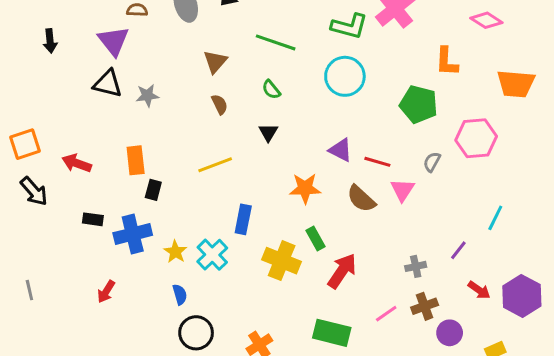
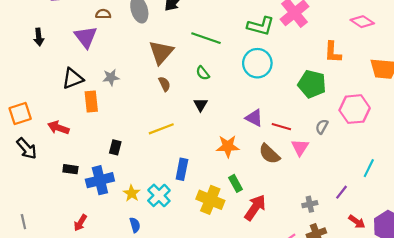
brown triangle: (215, 62) -> (161, 52), size x1.4
black triangle: (108, 84) -> (73, 79), moved, turned -35
orange rectangle: (136, 160) -> (91, 101), moved

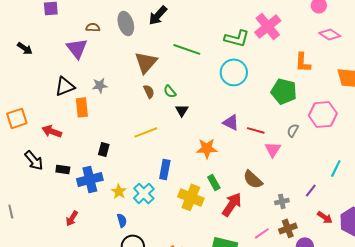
black arrow: (39, 37) -> (25, 48), moved, turned -49
green semicircle: (203, 73) -> (170, 91), moved
black arrow: (27, 148) -> (34, 160), moved
brown semicircle: (269, 154) -> (253, 179), moved
gray line: (23, 222) -> (11, 211), moved

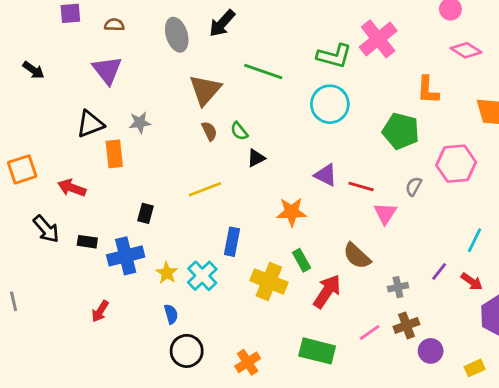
brown semicircle: (93, 27) -> (114, 25), moved
black triangle: (182, 110) -> (256, 158), turned 32
red arrow: (325, 217) -> (472, 281), moved

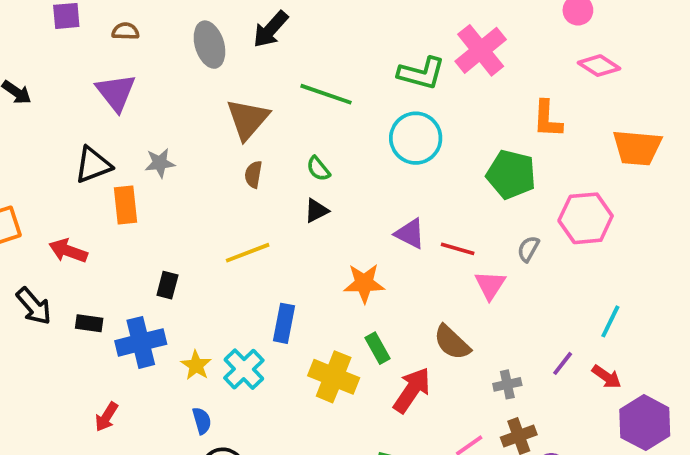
brown semicircle: (209, 131) -> (253, 174), turned -144
green semicircle: (239, 131) -> (318, 169), moved

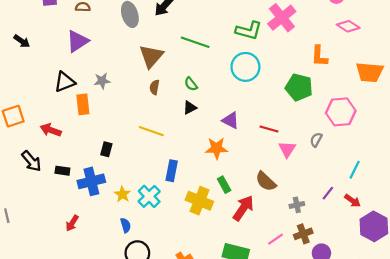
purple triangle: (116, 92) -> (77, 41), turned 35
purple triangle: (410, 234) -> (230, 120), moved
gray semicircle: (528, 249) -> (316, 140), moved
yellow line: (248, 253) -> (151, 131), turned 40

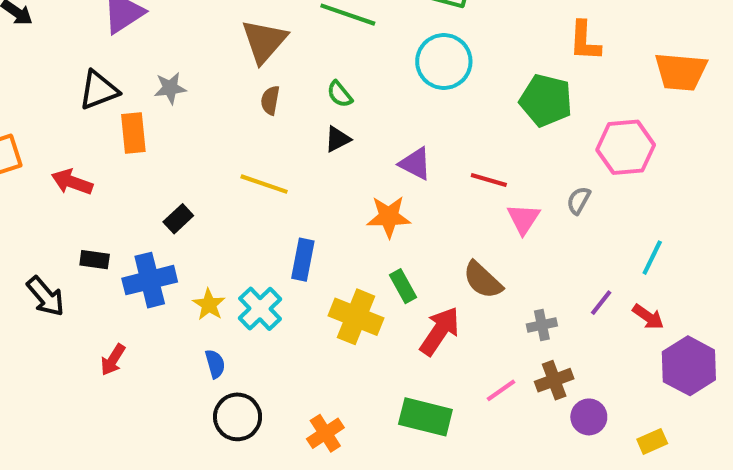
black rectangle: (106, 149) -> (178, 219), turned 32
black arrow: (31, 161) -> (46, 296), moved

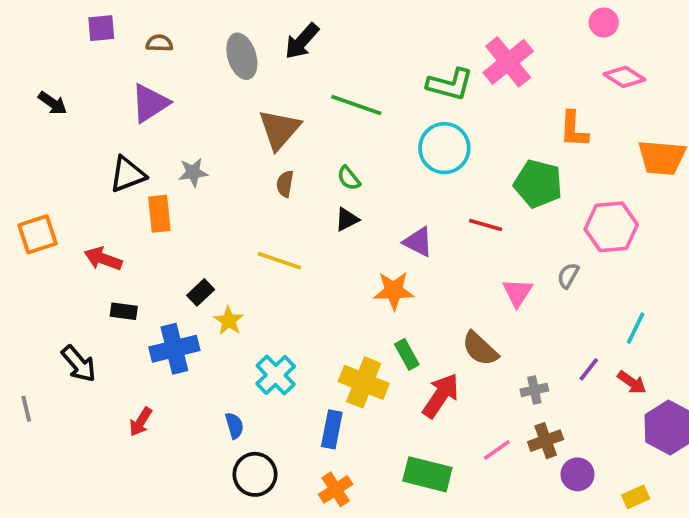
red line: (489, 180) -> (486, 225), moved
black rectangle: (95, 260) -> (124, 311), moved
blue rectangle: (303, 260) -> (332, 429), moved
yellow star: (209, 305) -> (229, 321), moved

